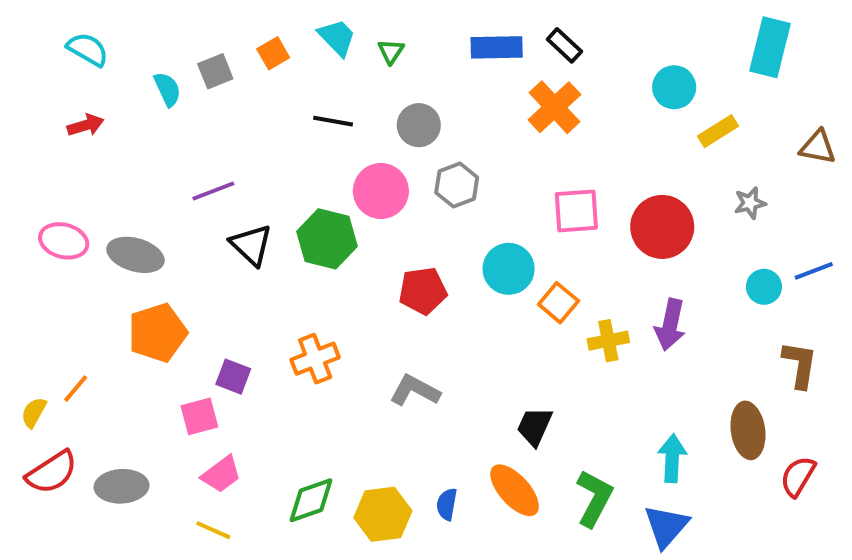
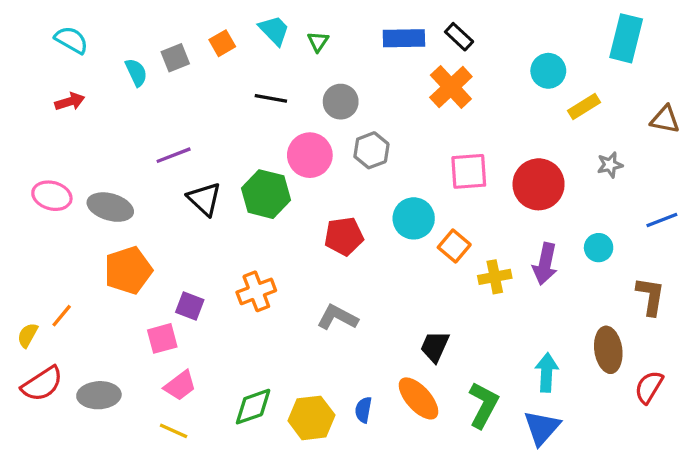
cyan circle: (764, 287) -> (599, 248), moved

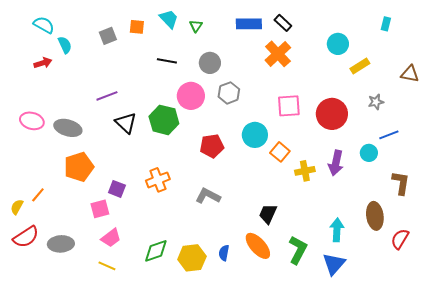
cyan rectangle: (626, 38) -> (386, 24), size x0.5
orange square: (222, 43) -> (137, 27), turned 35
cyan semicircle: (136, 72) -> (65, 45), moved
blue line: (662, 220) -> (389, 135), moved

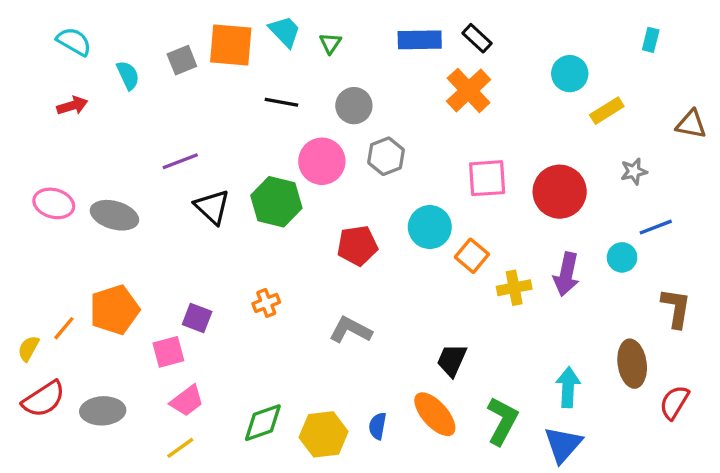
orange square: (137, 27) -> (231, 45), size x1.8
cyan semicircle: (65, 45) -> (128, 75), moved
orange pentagon: (79, 167) -> (114, 310), moved
orange cross: (158, 180) -> (266, 303), size x0.7
yellow line: (107, 266) -> (180, 448), turned -60

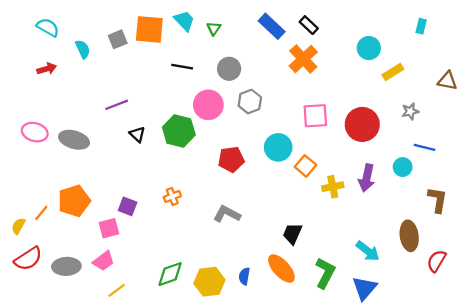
blue rectangle: (420, 40) -> (272, 26), turned 44
black triangle: (212, 207) -> (137, 134), size x0.7
blue line: (656, 227) -> (424, 147), turned 35
cyan arrow: (568, 387) -> (368, 251), turned 125
pink trapezoid: (187, 401) -> (104, 261), moved

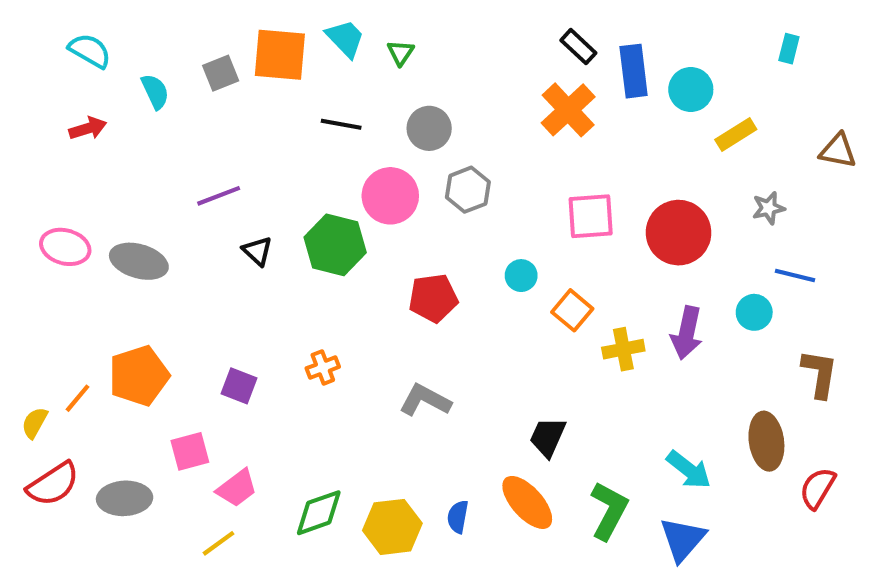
blue rectangle: (272, 26) -> (634, 71), moved, turned 40
cyan circle: (278, 147) -> (521, 276), size x0.6
pink square: (109, 228) -> (190, 451), moved
pink trapezoid: (104, 261) -> (237, 488), moved

